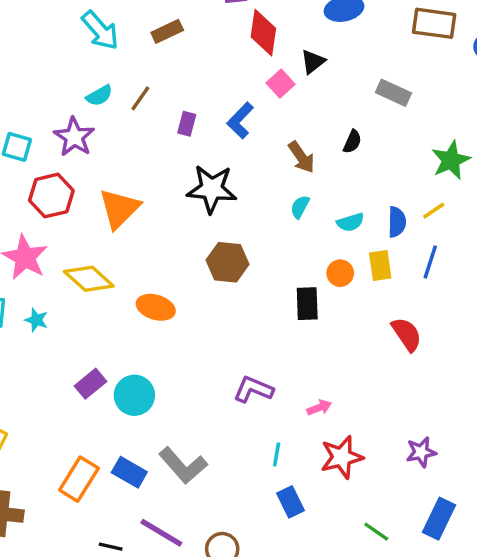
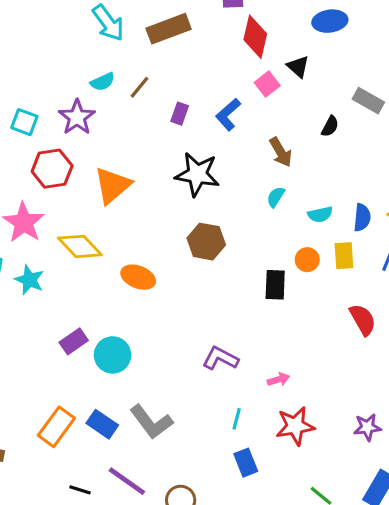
brown rectangle: (167, 31) -> (169, 29), size x1.5
black triangle: (313, 62) -> (298, 67), turned -45
black semicircle: (352, 142) -> (330, 126), moved
cyan star: (36, 320) -> (29, 280), size x1.4

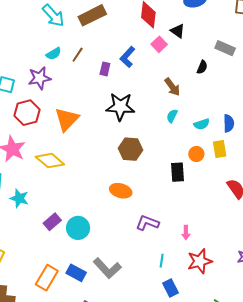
blue L-shape: (228, 114) -> (128, 57), moved
purple star: (77, 117) -> (40, 78), turned 30
orange ellipse: (138, 277) -> (121, 191), moved
cyan star: (29, 280) -> (19, 198), moved
pink arrow: (279, 379) -> (186, 233), turned 112

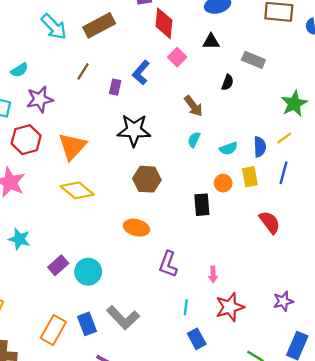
black triangle: (178, 31) -> (211, 42), moved, turned -35
cyan semicircle: (54, 54) -> (19, 70), moved
yellow diamond: (50, 161) -> (77, 190), moved
purple L-shape: (147, 223) -> (168, 264), turned -90
blue rectangle: (76, 273) -> (87, 324), turned 42

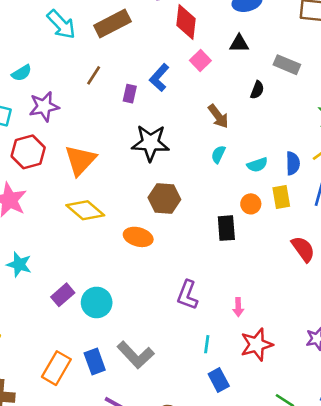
orange ellipse: (137, 228) -> (138, 237), moved

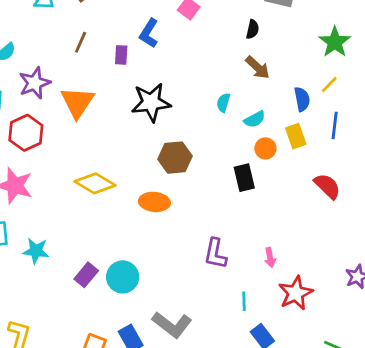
brown arrow: (218, 116) -> (258, 68), moved
orange triangle: (80, 160) -> (77, 102), moved
cyan semicircle: (257, 165) -> (255, 119), moved

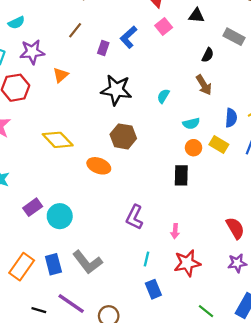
orange triangle: (77, 102) -> (61, 75), size x0.6
cyan semicircle: (223, 103) -> (163, 96), moved
yellow rectangle: (296, 136) -> (219, 144), turned -54
black rectangle: (244, 178) -> (181, 175), moved
red semicircle: (327, 186) -> (235, 228), moved

